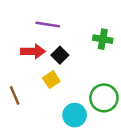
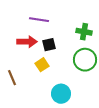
black square: (60, 55) -> (49, 45), turned 32
green circle: (104, 98) -> (85, 60), moved

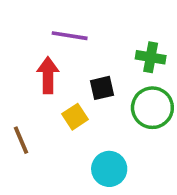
red arrow: (27, 42) -> (48, 75), turned -90
black square: (49, 45) -> (102, 88), moved

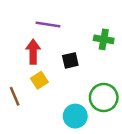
green circle: (152, 108) -> (104, 98), moved
yellow square: (75, 117) -> (39, 80), moved

